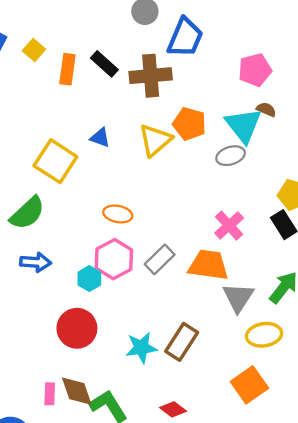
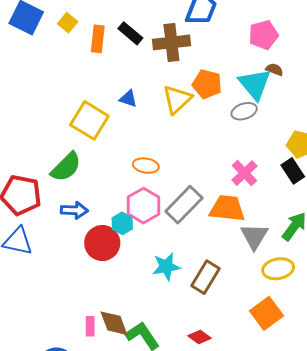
gray rectangle: (160, 259) -> (184, 205), size x1.4
red circle: (77, 328) -> (102, 243), moved
cyan star: (141, 348) -> (166, 267), moved

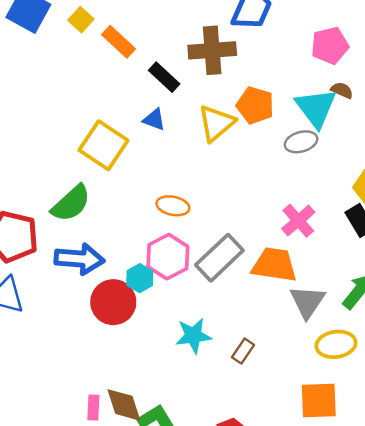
black rectangle: (130, 33) -> (164, 77), moved
orange rectangle: (98, 39) -> (118, 42), turned -56
blue arrow: (74, 210) -> (79, 259), size x1.4
brown rectangle: (205, 277) -> (243, 351), size x0.6
orange square: (266, 313) -> (319, 401), turned 32

